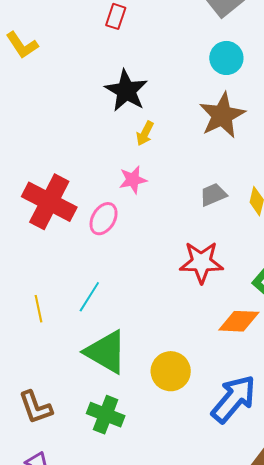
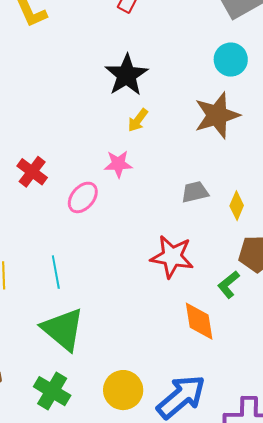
red cross: (49, 202) -> (32, 172), size x0.6
cyan line: (89, 297) -> (56, 272), turned -52
orange diamond: (239, 321) -> (199, 321), turned 69
yellow circle: (171, 371) -> (123, 390), moved

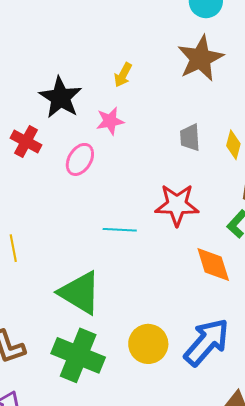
black star: (127, 75) -> (60, 97), moved
gray trapezoid: (195, 192) -> (190, 137), turned -72
cyan line: (56, 272) -> (120, 230), moved, turned -68
green cross: (52, 391) -> (78, 355), size x1.4

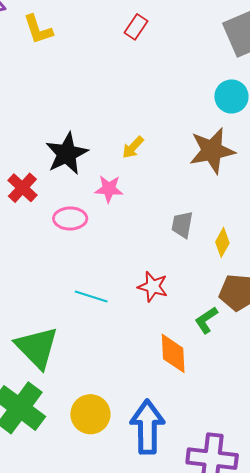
pink ellipse: (80, 159) -> (70, 219), turned 44
red star: (177, 205) -> (153, 287), size x0.7
blue arrow: (207, 342) -> (147, 427), turned -56

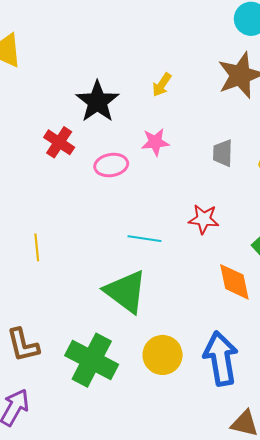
pink star: (109, 189) -> (155, 142), moved
green triangle: (37, 348) -> (126, 292), moved

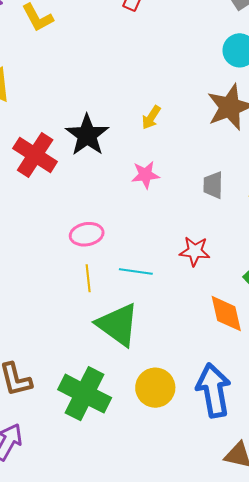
red cross: (59, 142) -> (35, 155), moved, size x1.4
pink ellipse: (111, 165) -> (87, 234), moved
yellow line: (37, 247) -> (88, 278), moved

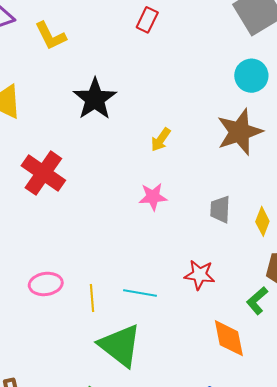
black star: (87, 135) -> (95, 99), moved
pink ellipse: (87, 234) -> (46, 284), moved

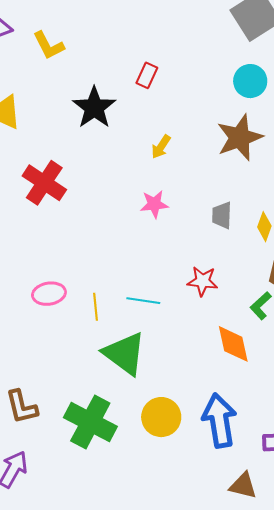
red rectangle: (147, 20) -> (147, 75), moved

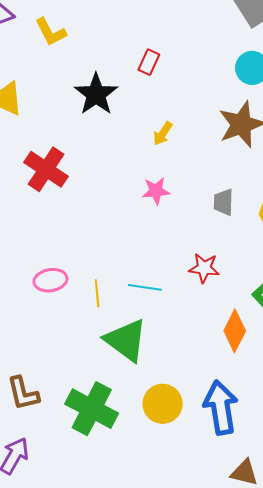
orange diamond: (233, 344) -> (235, 331), turned 39

